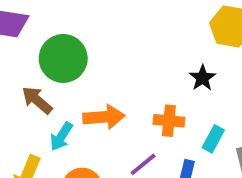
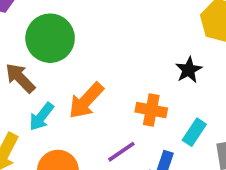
orange arrow: (104, 117) -> (86, 101), turned 132

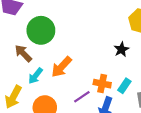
orange cross: (151, 110) -> (102, 84), moved

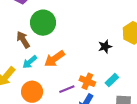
black star: (121, 49) -> (105, 47), moved
cyan rectangle: (124, 86) -> (112, 80), moved

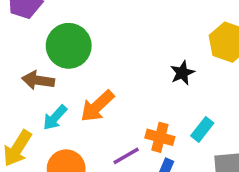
brown arrow: (23, 40) -> (38, 80), turned -42

